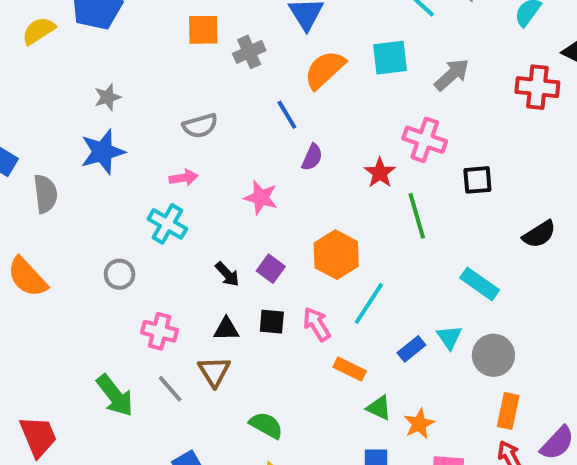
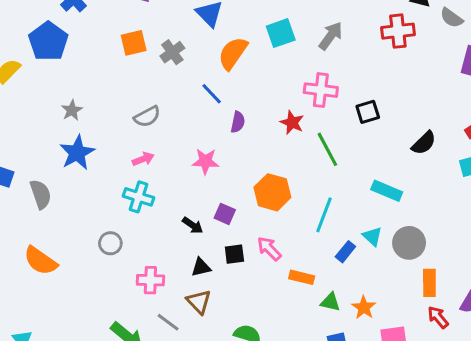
cyan line: (369, 303) -> (324, 215), moved

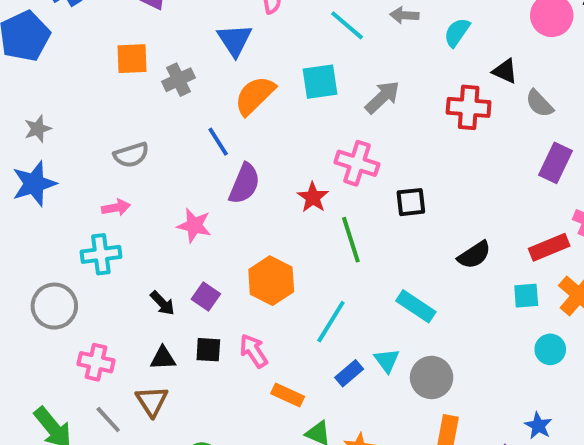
purple semicircle: (238, 122) -> (244, 184), size x1.5
cyan cross: (138, 197) -> (101, 254), turned -36
gray circle: (110, 243) -> (54, 306), size x1.5

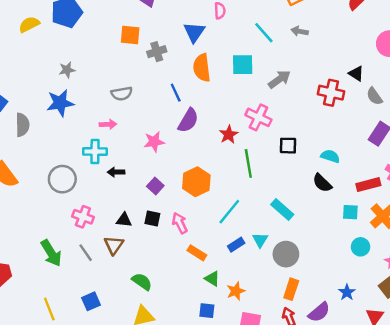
cyan semicircle: (457, 32) -> (330, 156), moved, turned 66
orange semicircle: (255, 96) -> (202, 68), turned -60
pink star: (194, 225) -> (154, 142), turned -30
black semicircle: (474, 255) -> (322, 183), turned 70
black arrow: (162, 303) -> (116, 172), moved, turned 126

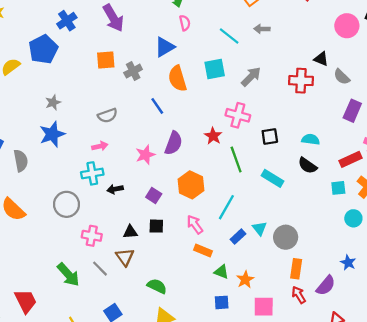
blue triangle: (194, 32) -> (165, 47), turned 35
purple semicircle: (188, 120) -> (174, 143), moved
cyan rectangle: (282, 209) -> (273, 178), moved
pink arrow: (180, 223) -> (195, 225), moved

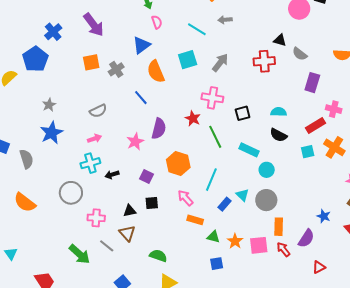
cyan circle: (353, 218) -> (267, 170), moved
pink square: (264, 307) -> (259, 245), moved

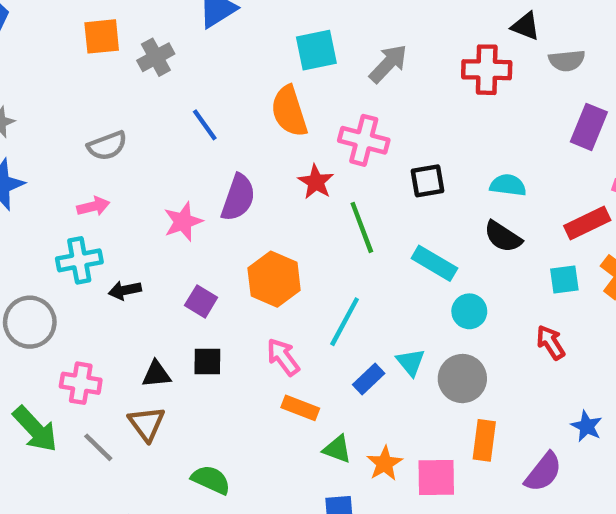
gray semicircle: (300, 54) -> (567, 61), turned -49
orange semicircle: (156, 72) -> (289, 111), moved
red arrow: (283, 249) -> (551, 342), moved
green arrow: (79, 254) -> (35, 429), moved

